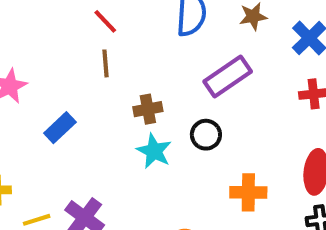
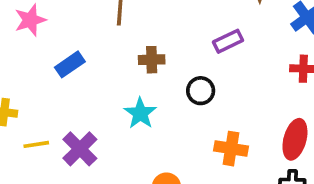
purple rectangle: (228, 77) -> (228, 41), size x0.7
cyan star: (154, 151) -> (140, 113), moved

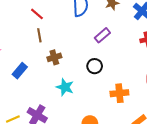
brown cross: (152, 60) -> (54, 57), moved

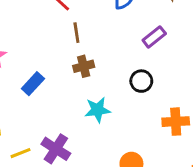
brown line: (39, 35) -> (76, 33), moved
cyan star: (65, 87) -> (97, 110), turned -30

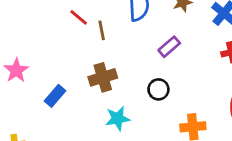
brown line: (76, 33) -> (102, 30), moved
brown cross: (84, 66) -> (103, 77), size x1.4

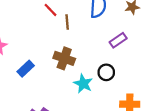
brown cross: (103, 77) -> (64, 58), turned 30
cyan star: (118, 118) -> (83, 84), moved, turned 30

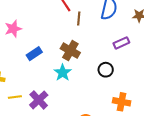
cyan star: (83, 84) -> (63, 73), moved

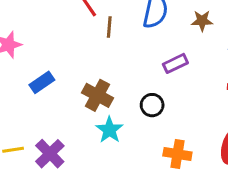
brown cross: (70, 51) -> (97, 95), moved
cyan star: (63, 73) -> (109, 130), moved

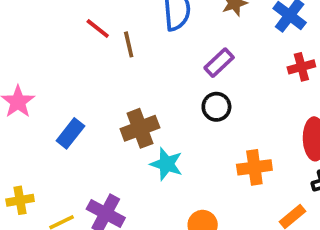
brown cross: (97, 95) -> (140, 128), turned -32
black circle: (152, 105) -> (216, 107), moved

